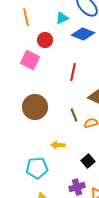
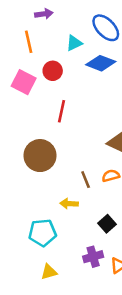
pink square: (30, 60) -> (24, 82), moved
red line: (73, 72) -> (61, 111), moved
brown line: (74, 115) -> (86, 180), moved

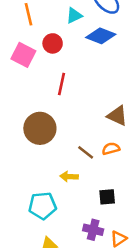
brown line: (86, 180) -> (86, 152), turned -30
black square: (107, 224) -> (107, 197), turned 36
purple cross: (93, 257) -> (93, 230), turned 30

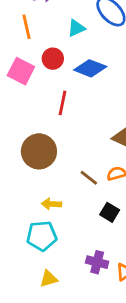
blue diamond: (101, 36) -> (90, 68), moved
yellow arrow: (69, 177) -> (51, 204), moved
black square: (107, 197) -> (110, 212), moved, turned 36

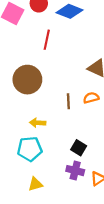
brown line: (89, 178) -> (68, 101), turned 49
black square: (110, 212) -> (79, 148), moved

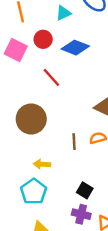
red line: (47, 40) -> (51, 77), turned -54
cyan pentagon: (30, 149) -> (34, 192), turned -30

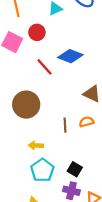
blue diamond: (75, 48) -> (70, 56), moved
cyan pentagon: (34, 192) -> (42, 170), moved

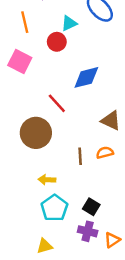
red circle: (37, 32) -> (57, 42), moved
blue diamond: (70, 56) -> (86, 77), turned -35
red line: (45, 67) -> (57, 103), moved

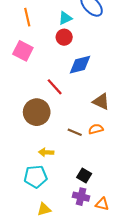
red circle: (57, 42) -> (64, 37), moved
brown line: (80, 156) -> (75, 132), turned -64
cyan pentagon: (54, 208) -> (36, 177), moved, turned 30
orange triangle: (112, 240) -> (102, 204), turned 48

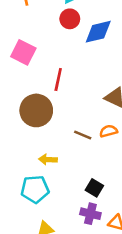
pink square: (23, 51) -> (23, 52), moved
blue diamond: (80, 65) -> (98, 32), moved
red line: (55, 87) -> (58, 79), turned 54

